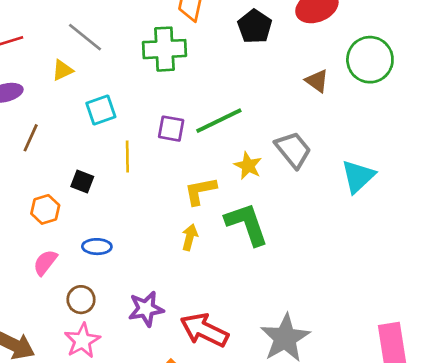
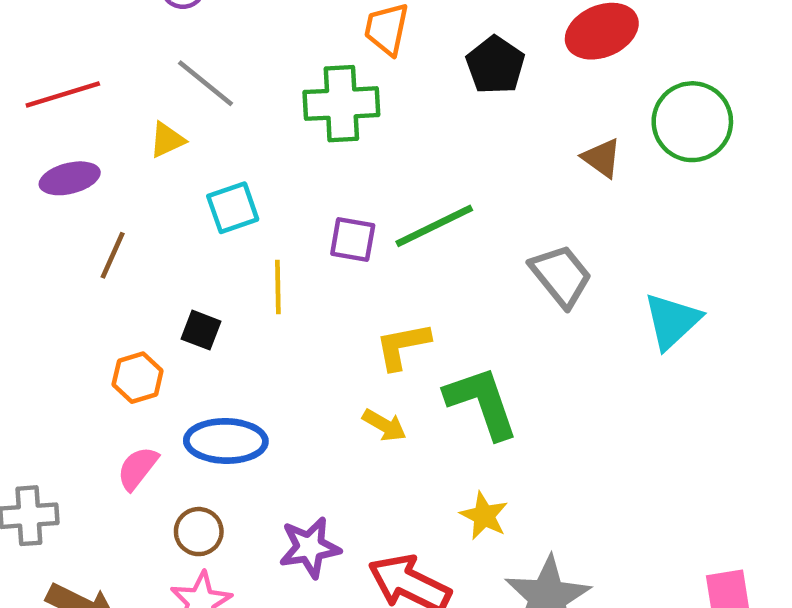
yellow star: (248, 166) -> (484, 516), moved
yellow arrow: (190, 237) -> (384, 425), turned 105
blue ellipse: (97, 247) -> (226, 441), size x1.6

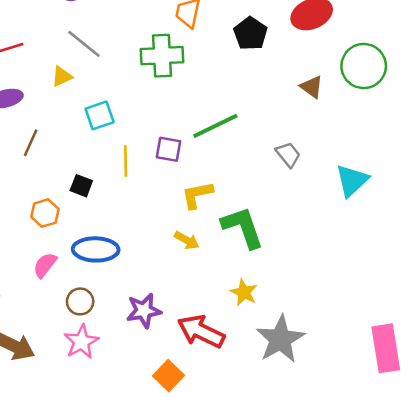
purple square: (353, 239) -> (169, 149), moved
gray trapezoid: (561, 276) -> (288, 154), size x0.7

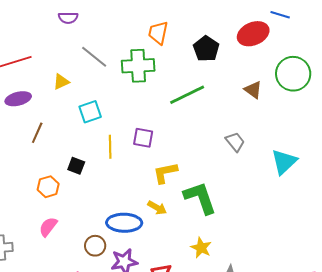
gray line: (84, 44) -> (94, 57), moved
green line: (215, 126) -> (187, 95), moved
blue ellipse: (96, 249) -> (124, 223), moved
brown circle: (80, 301) -> (95, 246), moved

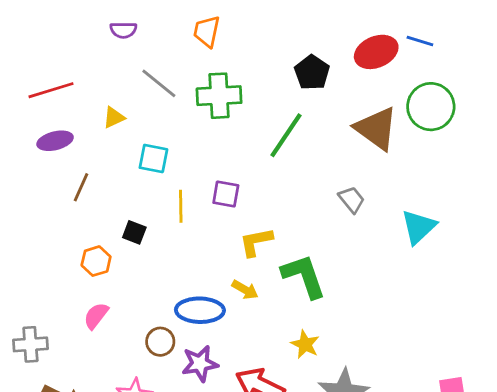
blue line: (280, 15) -> (420, 41), moved
orange trapezoid: (158, 33) -> (207, 31), moved
brown triangle: (253, 90) -> (376, 128), size x1.8
green line: (187, 95) -> (286, 135), turned -30
cyan square: (90, 112) -> (153, 159), turned 30

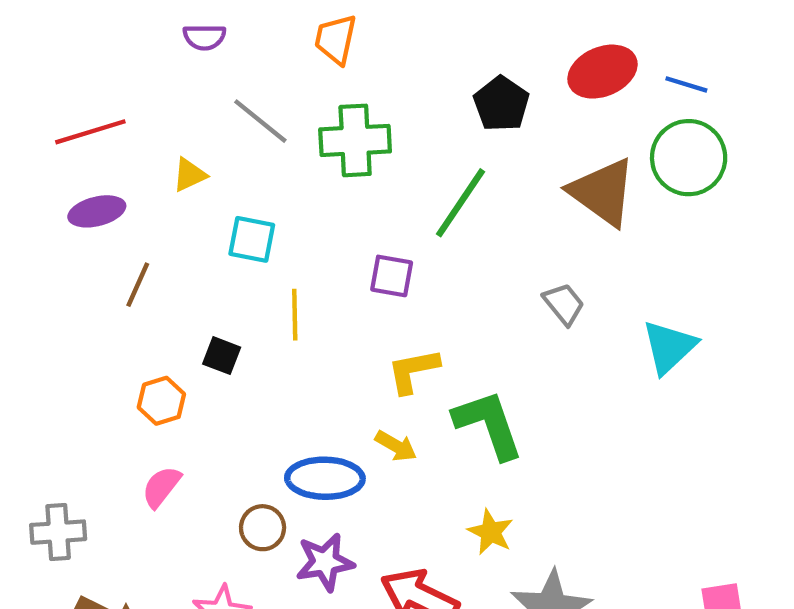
blue line: (420, 41) -> (686, 84), moved
purple square: (226, 194) -> (392, 276), moved

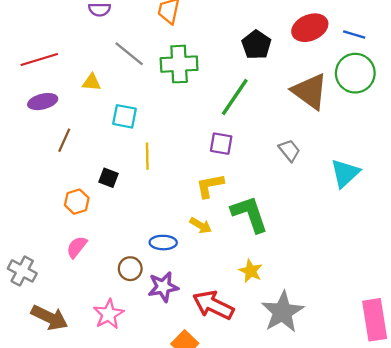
yellow triangle: (189, 175) -> (92, 82), turned 30
purple square: (392, 276) -> (221, 144), moved
blue ellipse: (325, 478) -> (163, 243), size x0.7
gray cross: (58, 532) -> (22, 271), turned 32

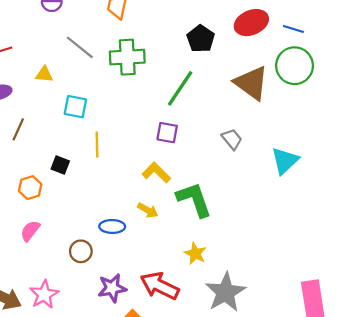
yellow L-shape: (210, 186) -> (156, 173), turned 56
purple star: (163, 287) -> (112, 288), moved
pink star: (109, 314) -> (44, 294), moved

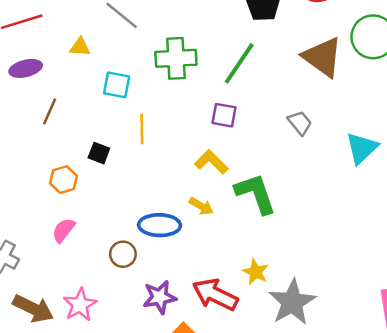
green cross: (127, 57) -> (176, 58), moved
blue ellipse: (112, 226) -> (160, 225), size x1.4
yellow star: (195, 253) -> (256, 272), moved

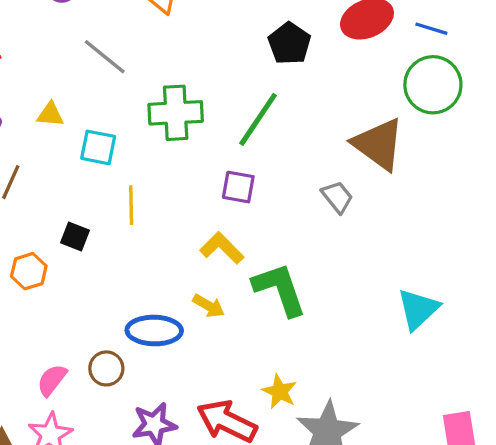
yellow triangle: (80, 47) -> (50, 114), moved
brown triangle: (323, 57) -> (379, 144), moved
cyan triangle: (362, 148) -> (418, 309), moved
pink semicircle: (64, 230) -> (52, 380), moved

